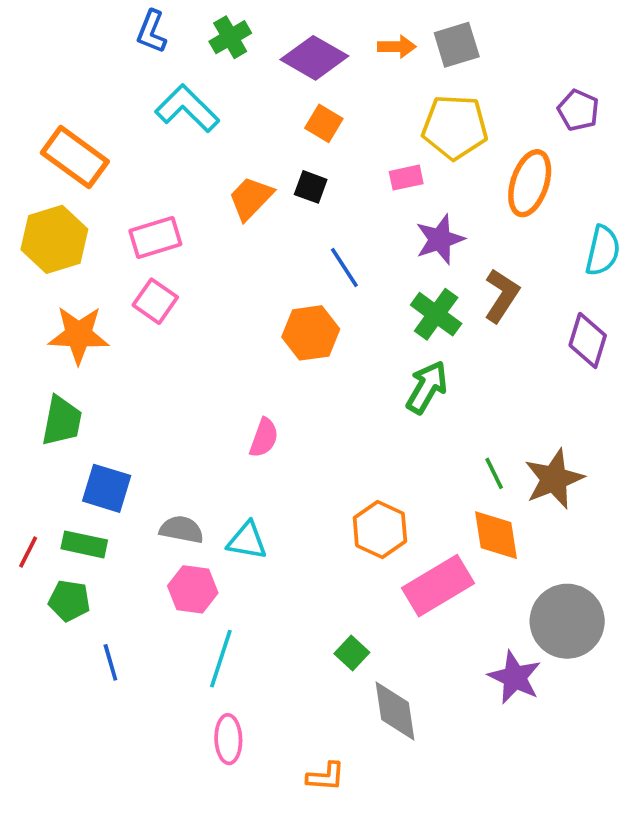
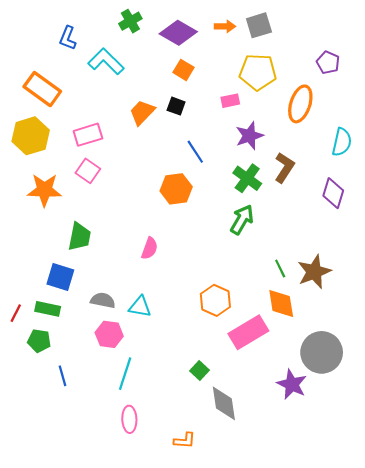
blue L-shape: (152, 32) -> (68, 38), moved
green trapezoid: (62, 421) -> (79, 237), moved

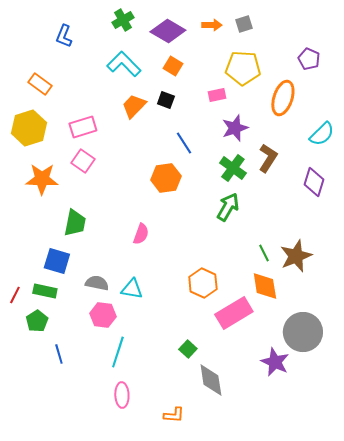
gray square: (259, 25) -> (244, 24), size x0.7
cyan L-shape: (106, 61) -> (124, 64), moved
orange rectangle: (42, 89) -> (40, 84), size x0.7
cyan semicircle: (342, 142) -> (322, 134), turned 32
green pentagon: (39, 341) -> (37, 321), turned 30

